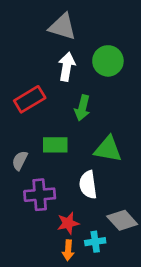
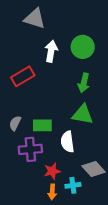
gray triangle: (62, 27) -> (35, 19), moved
green arrow: (82, 108) -> (84, 83), moved
green rectangle: (55, 145) -> (42, 125), moved

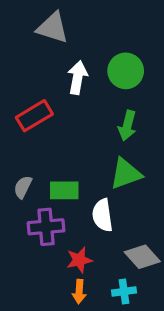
green triangle: (83, 114) -> (126, 174), turned -30
cyan cross: (73, 185) -> (124, 292), moved

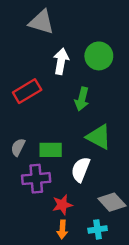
green arrow: (127, 126) -> (82, 99), moved
green triangle: (126, 174) -> (99, 137), turned 48
white semicircle: (102, 215) -> (81, 169), turned 30

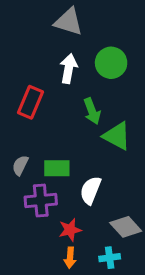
gray triangle: (41, 22) -> (69, 22), moved
red rectangle: (27, 91) -> (30, 102), turned -36
green arrow: (82, 99) -> (92, 111), turned -35
green triangle: (99, 137) -> (117, 136), moved

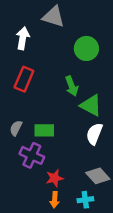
white arrow: (69, 69) -> (23, 38), moved
white semicircle: (91, 190) -> (94, 134), moved
purple cross: (41, 200) -> (32, 155), turned 30

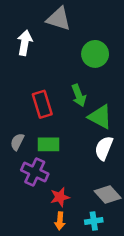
red rectangle: (24, 79) -> (42, 104), moved, turned -40

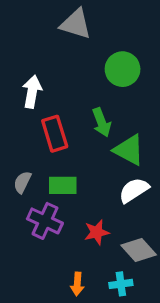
white arrow: (25, 43) -> (32, 92), moved
white semicircle: (104, 148) -> (134, 190), turned 35
red star: (60, 197) -> (97, 232), moved

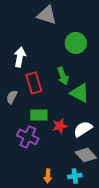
gray semicircle: (22, 182) -> (12, 97), moved
white semicircle: (134, 190) -> (83, 129), moved
red star: (97, 232) -> (60, 126), moved

